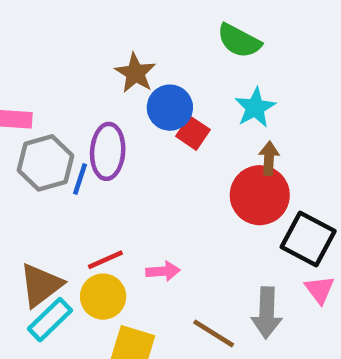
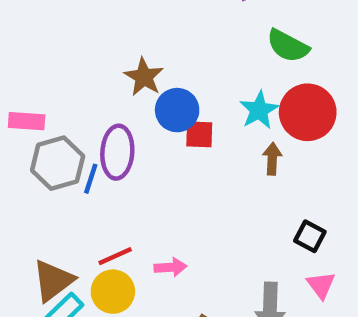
green semicircle: (239, 41) -> (288, 46), moved
red square: (193, 133) -> (199, 134), turned -32
red circle: (260, 195) -> (308, 112), moved
black square: (308, 239) -> (310, 236), size x0.6

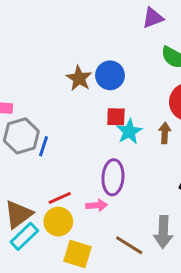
blue circle: (177, 110) -> (110, 75), moved
cyan star: (259, 110) -> (129, 131), moved
purple ellipse: (117, 152) -> (113, 177), moved

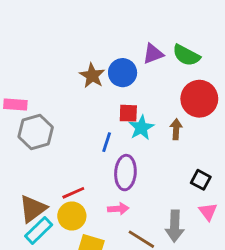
purple triangle: (153, 18) -> (153, 54), moved
blue line: (44, 146) -> (107, 142), moved
pink arrow: (97, 205) -> (118, 209), moved

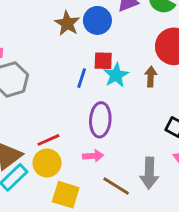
blue line: (107, 142) -> (82, 78), moved

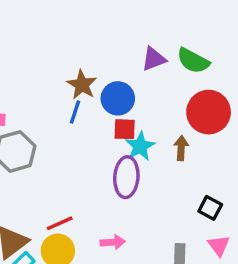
blue circle: (97, 20) -> (118, 98), moved
blue line: (82, 78) -> (75, 112), moved
purple ellipse: (100, 120) -> (126, 177), moved

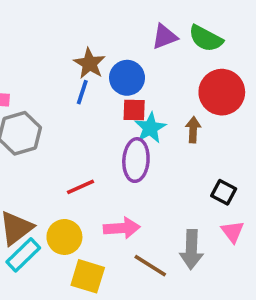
red line: (60, 223) -> (81, 187), moved
pink arrow: (113, 242) -> (122, 228), size x1.4

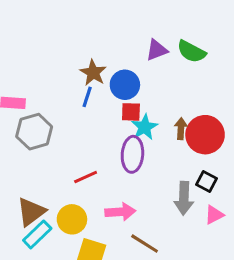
red circle: (222, 92) -> (205, 135), moved
pink triangle: (233, 232) -> (214, 215), turned 40
gray arrow: (191, 249) -> (184, 198), moved

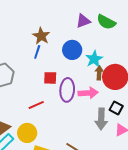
blue circle: (125, 85) -> (72, 50), moved
red square: (131, 112) -> (50, 78), moved
cyan star: (145, 127) -> (94, 59), moved
pink arrow: (120, 212) -> (88, 93), moved

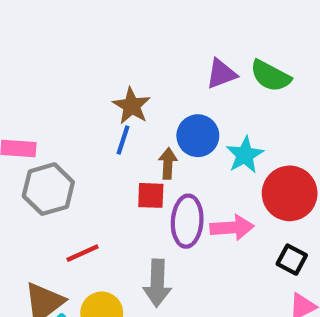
brown arrow: (99, 73) -> (168, 163), moved
red line: (36, 105) -> (83, 253), moved
gray arrow: (101, 119) -> (157, 283), moved

